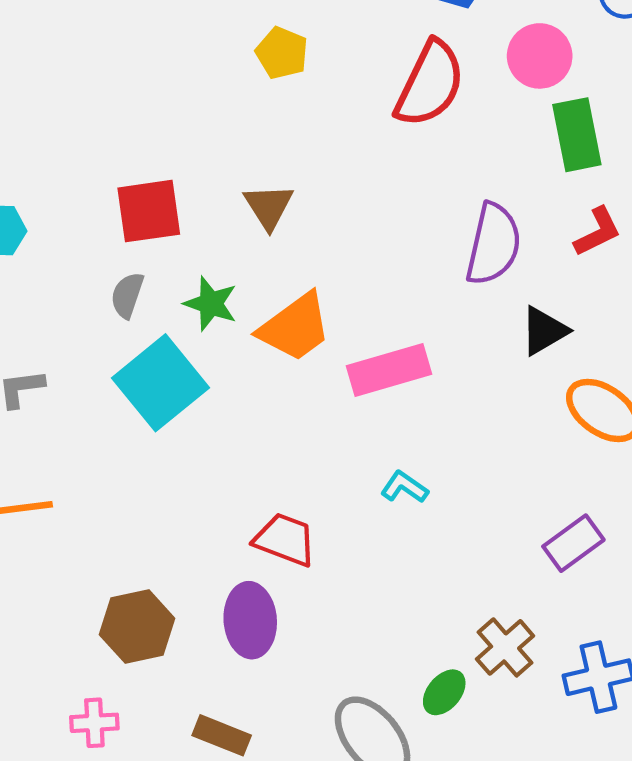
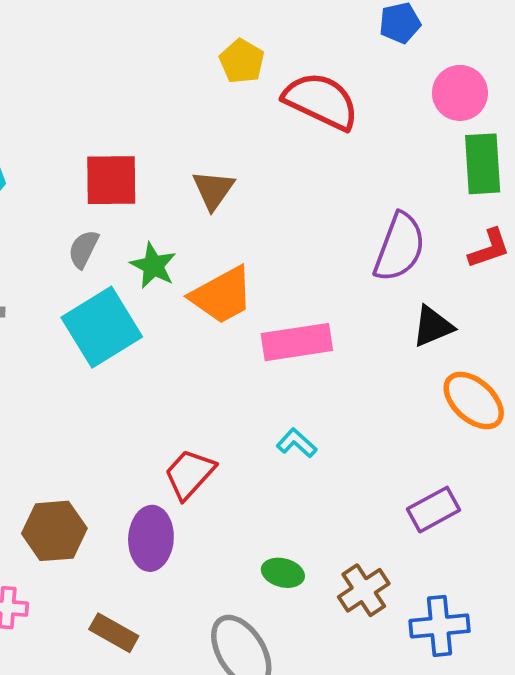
red semicircle: (430, 84) -> (321, 101), moved, turned -98
red trapezoid: (285, 540) -> (190, 474), turned -76
green ellipse: (444, 692) -> (283, 573), moved, turned 57

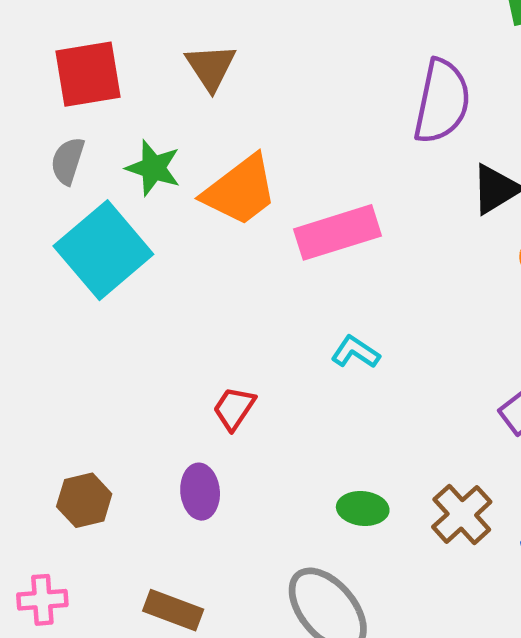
red trapezoid: (190, 474) -> (234, 408), size x0.7
brown hexagon: (54, 531) -> (84, 500), size x0.7
purple ellipse: (151, 538) -> (200, 492), size x0.7

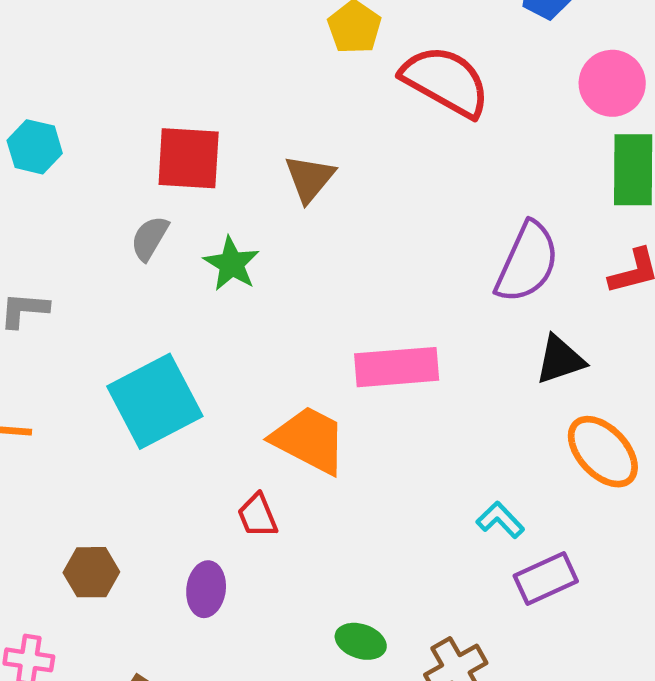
orange trapezoid: (240, 190) -> (309, 440), moved, turned -128
cyan square: (103, 250) -> (155, 401), moved
cyan L-shape: (355, 352) -> (500, 520), moved
red trapezoid: (234, 408) -> (258, 516), turned -69

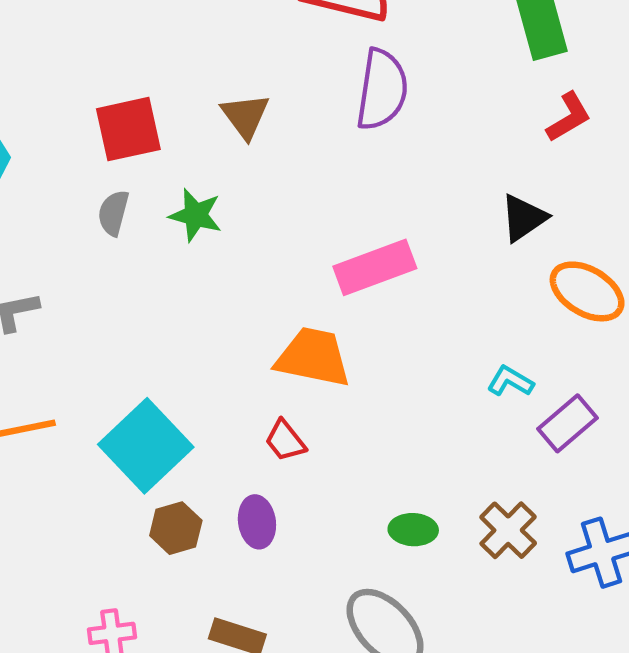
purple semicircle: (527, 262) -> (382, 90), moved
cyan square: (155, 401) -> (146, 446), moved
brown hexagon: (91, 572) -> (176, 528), moved

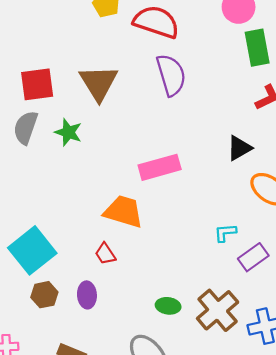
purple semicircle: (382, 90) -> (171, 75), turned -30
brown triangle: (245, 116) -> (99, 83), size x1.5
gray semicircle: (113, 213) -> (26, 128), size x1.4
cyan L-shape: (510, 381) -> (225, 233), turned -40
brown cross: (508, 530) -> (218, 310), size x1.4

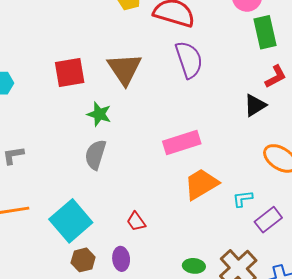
gray semicircle: (26, 128) -> (95, 155), moved
black triangle: (239, 148) -> (255, 105), moved
orange trapezoid: (123, 212) -> (201, 184), moved, turned -45

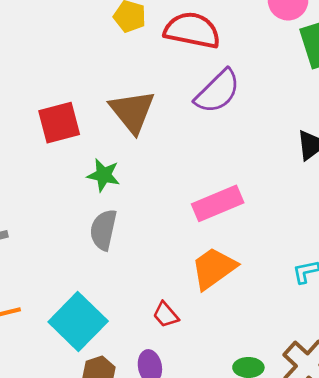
purple semicircle: (189, 60) -> (218, 91), turned 69
orange trapezoid: (201, 184) -> (214, 268), moved

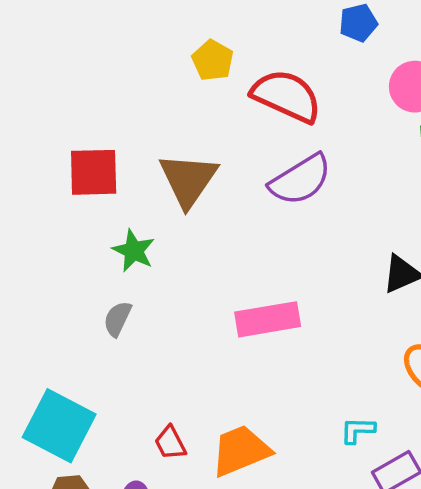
gray semicircle: (103, 230) -> (117, 319), size x0.7
orange trapezoid: (214, 268) -> (241, 451), moved
cyan square: (78, 321) -> (59, 426), turned -30

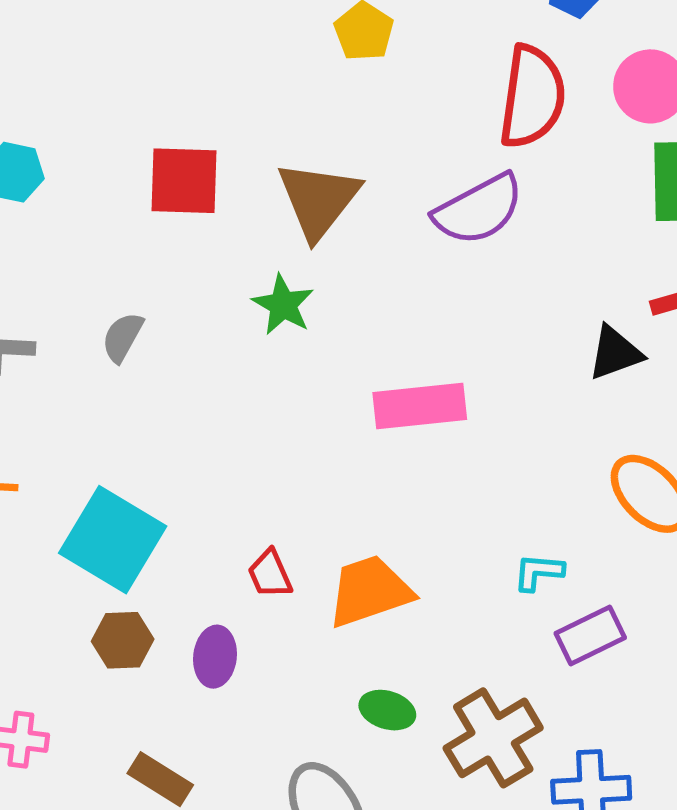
red semicircle: (286, 96) -> (532, 97), moved, turned 70
green star: (134, 251) -> (283, 305), moved
gray semicircle: (117, 319) -> (123, 337), moved

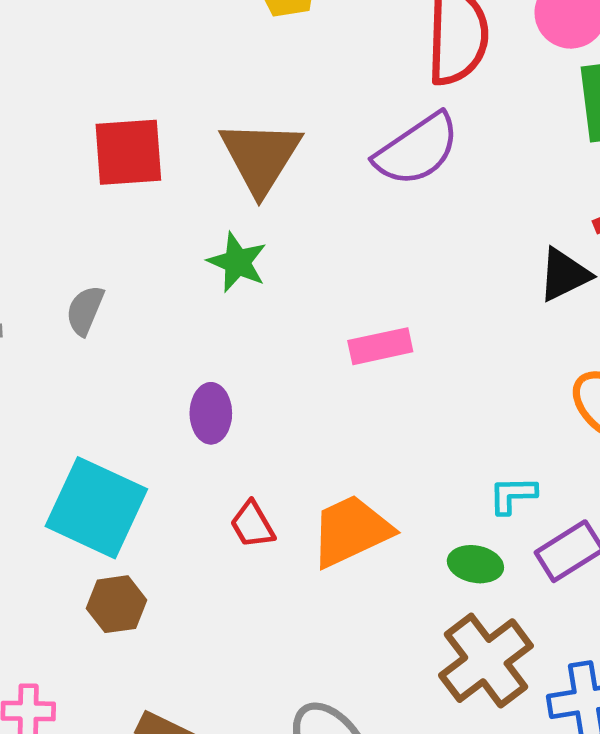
pink rectangle: (420, 406) -> (380, 346), size x0.7
purple ellipse: (215, 657) -> (211, 413), moved
green ellipse: (387, 710) -> (475, 564), moved

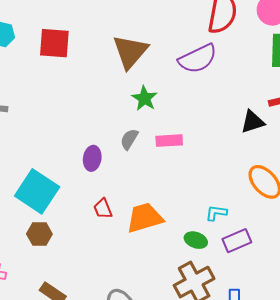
red square: (128, 152) -> (54, 43), moved
green star: (237, 262) -> (145, 98), moved
gray semicircle: (85, 310) -> (129, 139), moved

